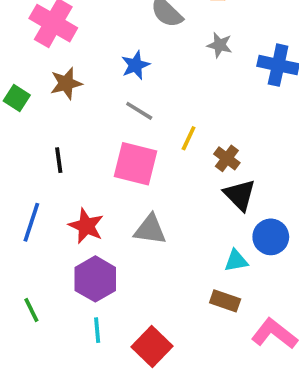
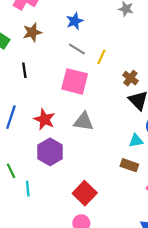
yellow line: (189, 138) -> (101, 57), moved
black line: (59, 160) -> (24, 70), moved
cyan line: (97, 330) -> (28, 189), moved

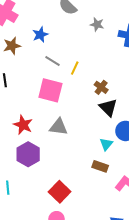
blue star: (75, 21) -> (40, 35), moved
cyan triangle: (136, 141) -> (106, 144), turned -40

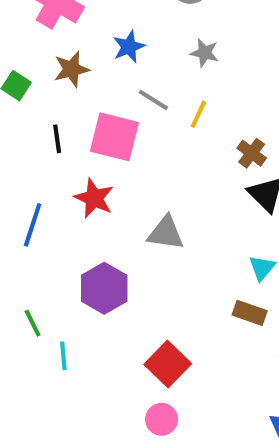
gray star: (97, 24) -> (205, 53), moved
pink square: (50, 90) -> (114, 137), moved
red star: (23, 125) -> (94, 198), moved

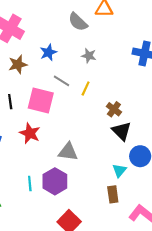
purple hexagon: (104, 288) -> (55, 181), moved
brown rectangle: (250, 313) -> (113, 194), turned 63
cyan line: (63, 356) -> (30, 184), moved

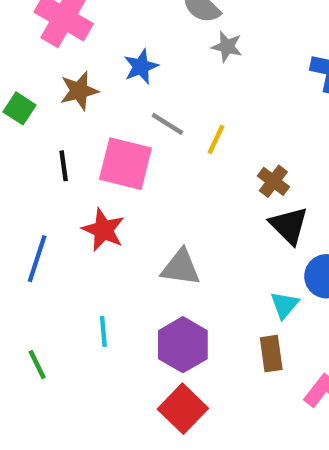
gray star: (89, 56) -> (227, 47), moved
purple hexagon: (55, 181) -> (183, 345), moved

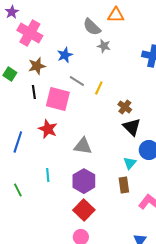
black line: (64, 166) -> (34, 92), moved

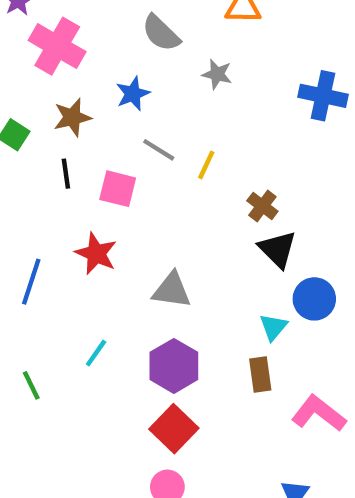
gray semicircle: (92, 27) -> (161, 33), moved
pink square: (58, 99) -> (118, 189), size x0.7
cyan line: (48, 175) -> (96, 353), turned 40

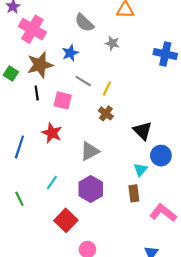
brown star: (72, 117) -> (40, 65), size x1.4
brown cross: (262, 206) -> (106, 113), moved
gray triangle: (172, 290) -> (90, 151), turned -36
red square: (174, 429) -> (66, 220), moved

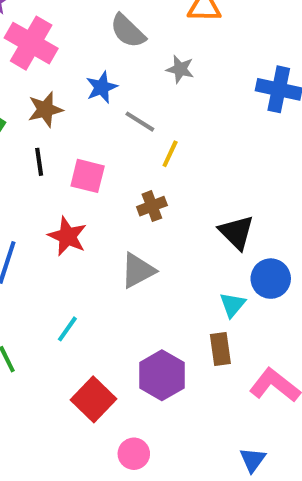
brown star: (40, 65) -> (45, 109), size x0.7
gray line: (83, 81) -> (140, 122), moved
brown cross: (106, 113) -> (152, 206), moved, turned 32
purple hexagon: (91, 189) -> (162, 375), moved

